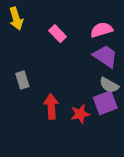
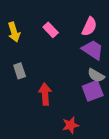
yellow arrow: (16, 19) -> (14, 32), moved
pink semicircle: (101, 30) -> (89, 27), turned 132
red star: (80, 114) -> (71, 125), moved

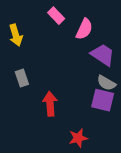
pink semicircle: (89, 27) -> (84, 29), moved
pink rectangle: (51, 30) -> (56, 16), moved
purple square: (93, 91) -> (103, 100), turned 35

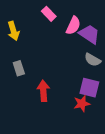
purple trapezoid: (103, 55) -> (89, 34), moved
gray semicircle: (106, 83) -> (93, 60), moved
red star: (78, 138) -> (82, 104), moved

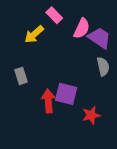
yellow arrow: (13, 31) -> (34, 34), moved, turned 66
gray semicircle: (93, 60) -> (103, 66), turned -133
purple square: (89, 88) -> (66, 94), moved

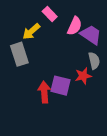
gray rectangle: (21, 76) -> (19, 54), moved, size x1.5
red star: (91, 115) -> (83, 76), moved

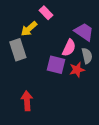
pink semicircle: (75, 26) -> (69, 48), moved
purple square: (60, 86) -> (56, 65), moved
red arrow: (44, 92) -> (27, 101), moved

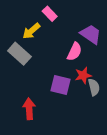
gray rectangle: (18, 50) -> (19, 54), turned -30
gray semicircle: (87, 56) -> (94, 87), moved
purple square: (56, 65) -> (60, 85), moved

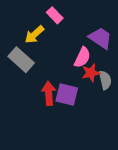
red star: (83, 75) -> (91, 73), moved
gray semicircle: (94, 87) -> (105, 80), moved
red arrow: (29, 109) -> (49, 93), moved

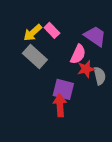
pink rectangle: (55, 15) -> (52, 30), moved
gray rectangle: (21, 60) -> (35, 57), moved
red arrow: (49, 93) -> (60, 105), moved

